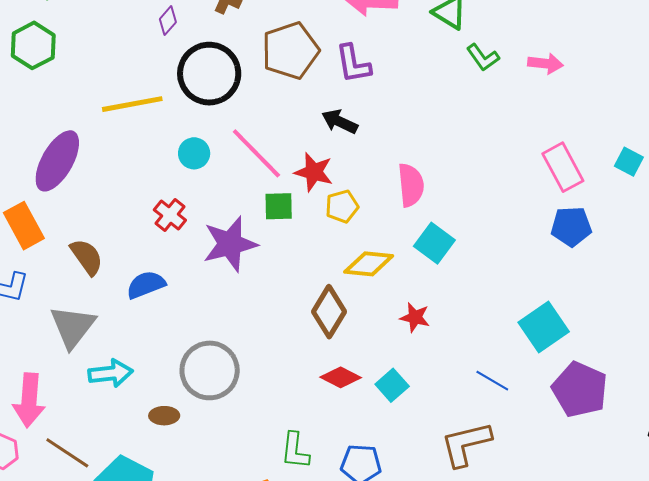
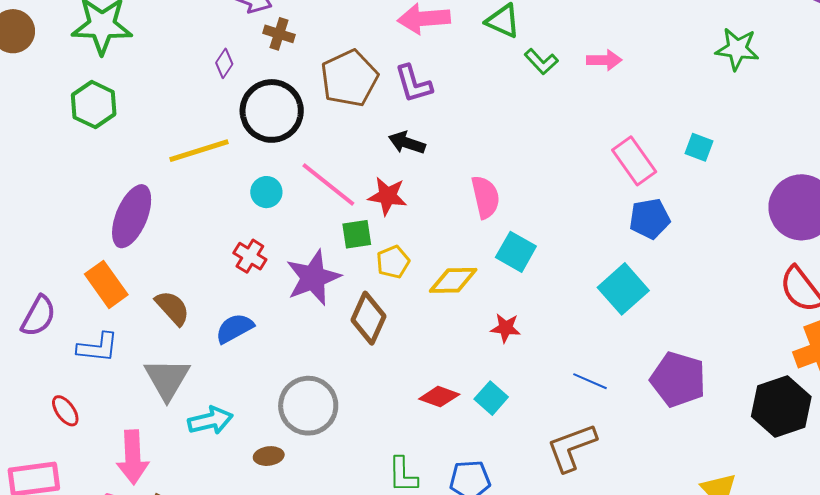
yellow pentagon: (342, 206) -> (393, 262), moved
brown diamond: (329, 312) -> (368, 318), moved
cyan square: (544, 327) -> (623, 289), moved

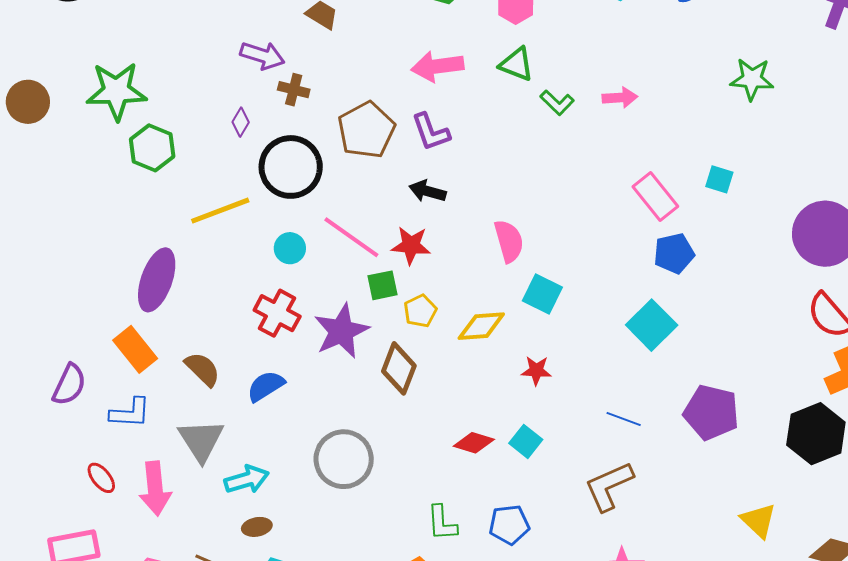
green hexagon: (94, 105) -> (152, 148), moved
red cross: (250, 256) -> (277, 313), size x1.4
brown ellipse: (269, 456) -> (257, 527), moved
pink arrow: (133, 457) -> (155, 488), moved

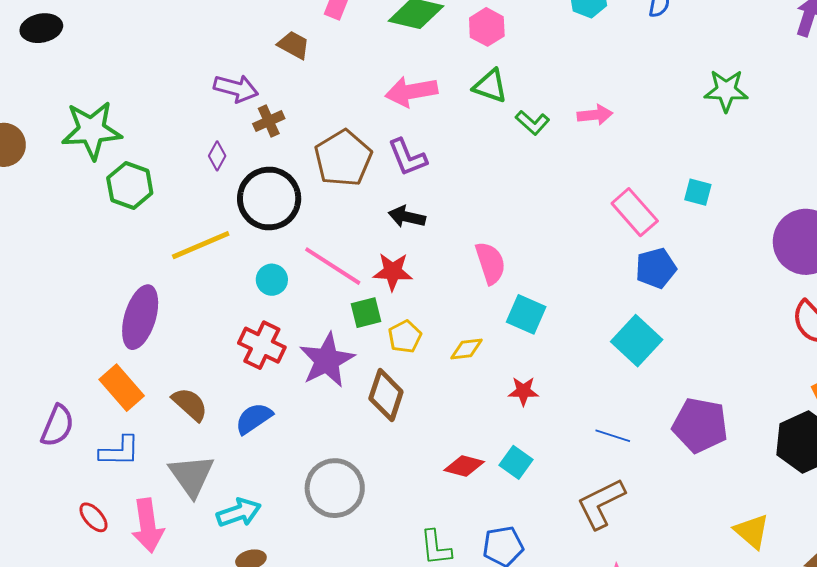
brown cross: (294, 90) -> (269, 121), turned -36
yellow diamond: (481, 326) -> (466, 349), size x0.7

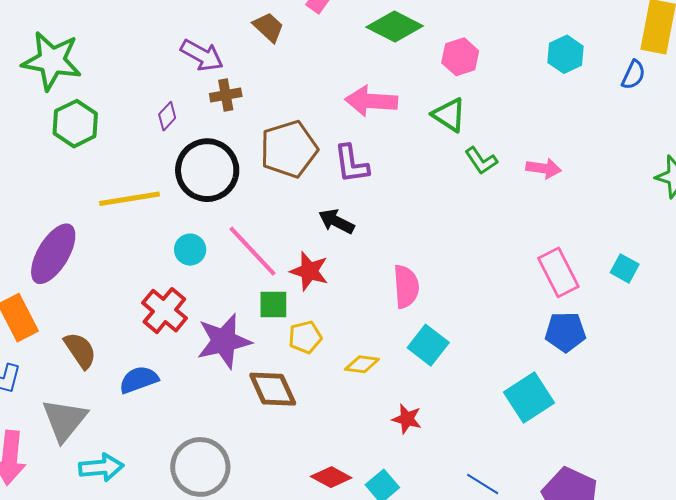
brown diamond: (386, 395) -> (273, 389), turned -57

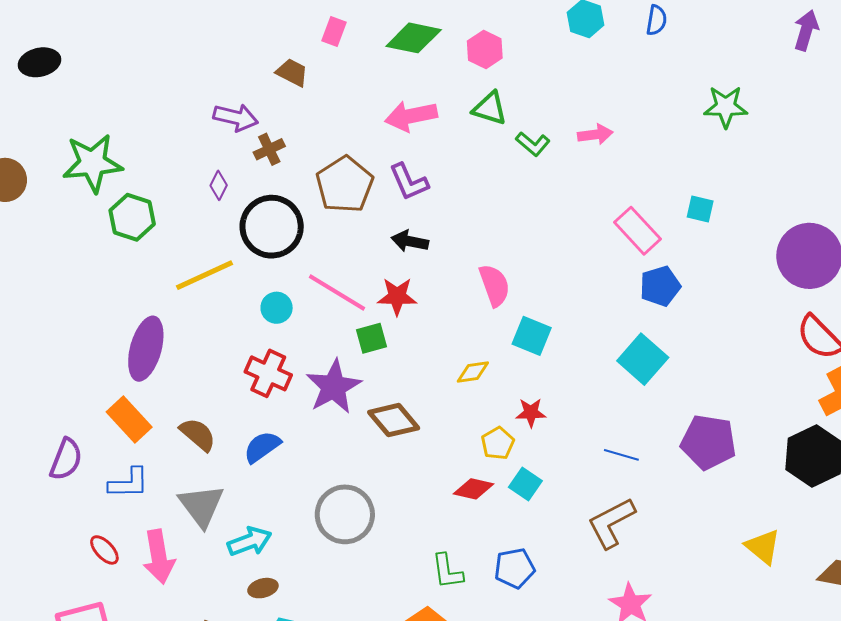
yellow pentagon: (305, 337) -> (498, 443), moved

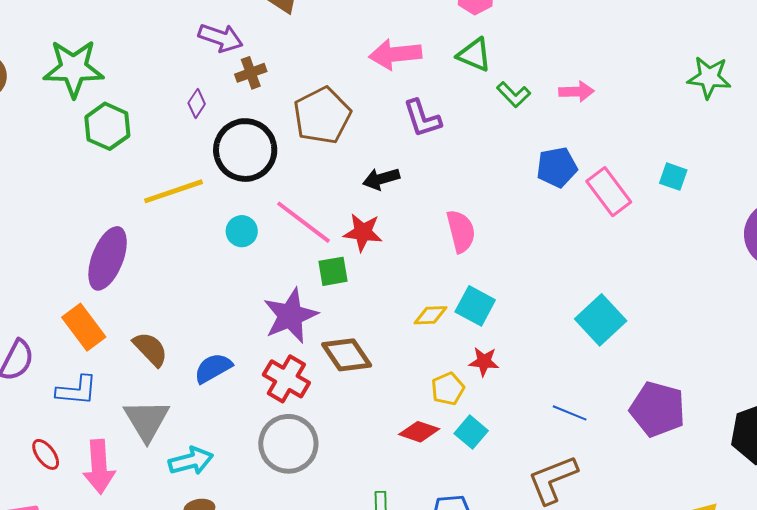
purple L-shape: (409, 182) -> (422, 118), moved
black arrow: (410, 241) -> (381, 179), turned -33
blue pentagon: (660, 286) -> (557, 167), moved
cyan square: (532, 336) -> (475, 306), moved
red cross: (268, 373) -> (286, 379), moved

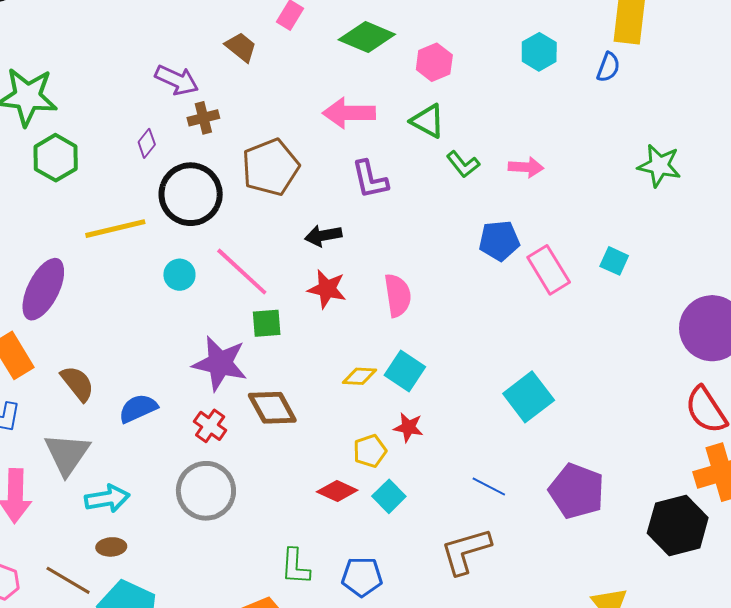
red star: (363, 232) -> (327, 289), moved
purple star: (290, 316) -> (220, 363), turned 30
red cross: (286, 379) -> (210, 426), size x0.7

